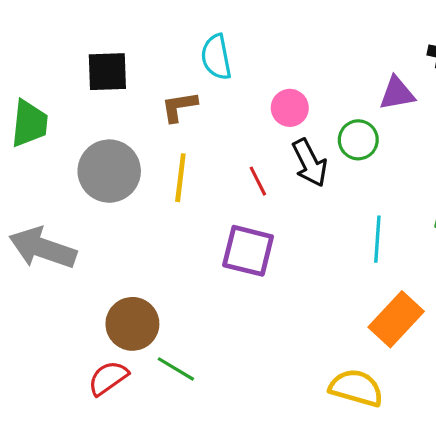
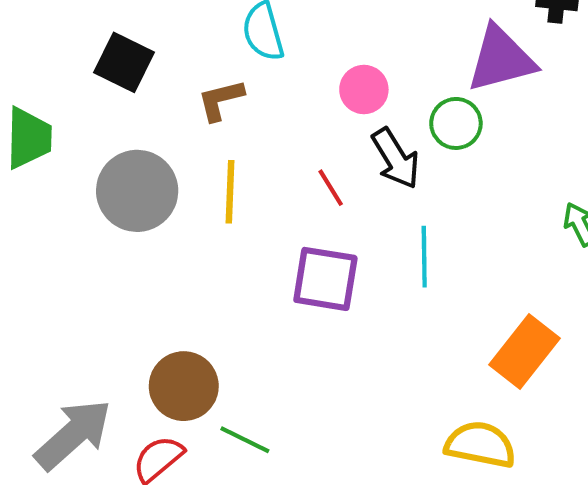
black square: (107, 72) -> (124, 62), turned 33
purple triangle: (397, 93) -> (501, 59), size x1.5
cyan line: (377, 239) -> (424, 257), moved
gray arrow: (43, 248) -> (73, 434), moved, turned 124

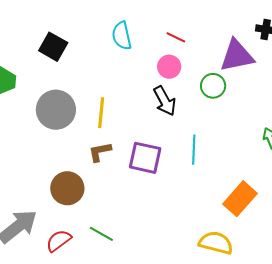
brown L-shape: (221, 100) -> (100, 152), moved
black arrow: (396, 158) -> (165, 101), moved
red line: (331, 188) -> (176, 37), moved, turned -36
brown circle: (184, 386) -> (67, 188), moved

